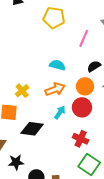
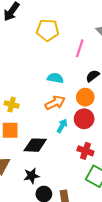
yellow cross: (22, 91) -> (12, 105), moved, turned -32
black star: (16, 162) -> (31, 176), moved

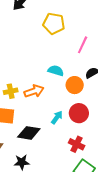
orange circle: (85, 97) -> (75, 85), moved
orange arrow: (55, 103) -> (34, 91), moved
yellow cross: (12, 105) -> (11, 91), turned -32

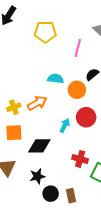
red cross: (77, 144) -> (80, 159), moved

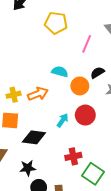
red cross: (80, 159) -> (73, 156), turned -35

